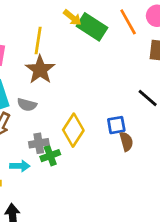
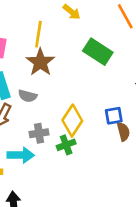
green rectangle: (92, 27) -> (98, 52), moved
green cross: (50, 156) -> (66, 145), moved
cyan arrow: (20, 166) -> (21, 155), size x1.4

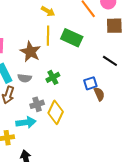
yellow line: (38, 34) -> (48, 36), moved
yellow diamond: (72, 121) -> (56, 112), moved
green cross: (66, 145) -> (53, 77), moved

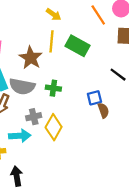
green cross: (53, 77) -> (53, 88), turned 32
gray semicircle: (25, 78) -> (22, 86), size x1.6

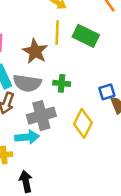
gray cross: (34, 117) -> (41, 116), size x1.6
yellow diamond: (54, 127) -> (83, 123), moved

